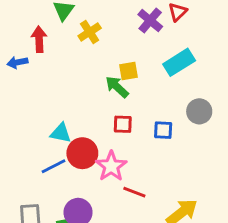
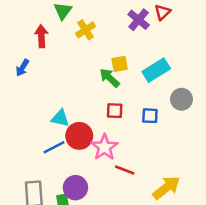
blue arrow: (17, 62) -> (22, 68), moved, turned -48
cyan rectangle: (179, 62) -> (156, 70), moved

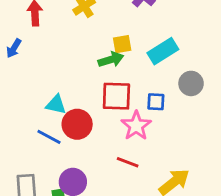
green arrow: (110, 78) -> (111, 60), turned 120
red square: (115, 111) -> (116, 96), size x1.6
blue line: (54, 147) -> (49, 137), turned 55
pink star: (104, 147) -> (136, 126), moved

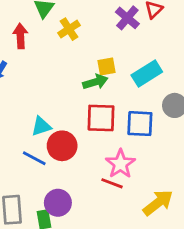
blue square: (156, 102) -> (140, 124), size x1.5
cyan triangle: (56, 105) -> (41, 126), turned -30
pink star: (136, 126) -> (120, 164), moved

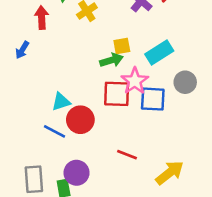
pink star: (120, 164) -> (135, 81), moved

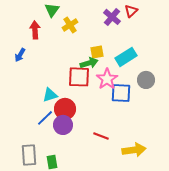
red square: (117, 94) -> (79, 77), moved
blue line: (55, 131) -> (45, 118), turned -72
purple circle: (77, 173) -> (63, 125), moved
yellow arrow: (170, 173) -> (134, 150), turned 30

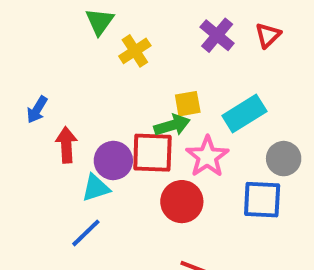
red triangle: (131, 11) -> (268, 35), moved
red arrow: (35, 30) -> (66, 145), moved
blue square: (121, 93) -> (262, 200), moved
red circle: (65, 109) -> (182, 202), moved
purple circle: (63, 125) -> (113, 160), moved

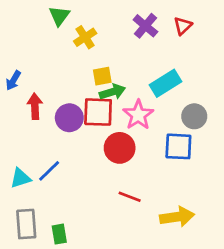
yellow square: (188, 104) -> (102, 76), moved
cyan triangle: (96, 188) -> (20, 178), moved

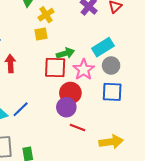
yellow square: (102, 76) -> (41, 34), moved
gray circle: (194, 116) -> (111, 66), moved
purple circle: (69, 118) -> (66, 107), moved

